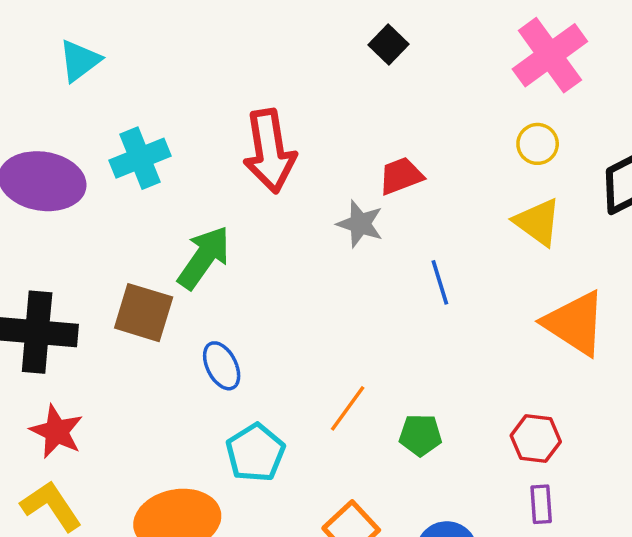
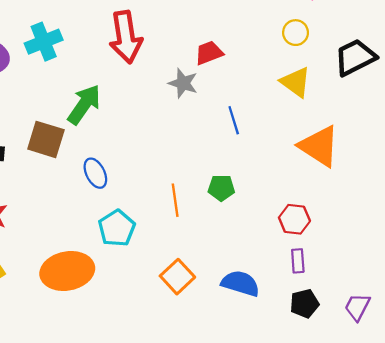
orange line: (348, 408) -> (175, 200), turned -44
green pentagon: (420, 435) -> (221, 188), moved

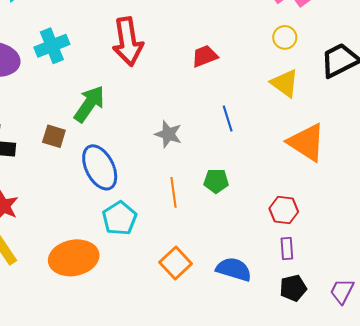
gray star: (183, 83) -> (168, 134), moved
brown square: (46, 139) -> (54, 136), size x0.7
blue ellipse: (95, 173) -> (100, 167), size x1.6

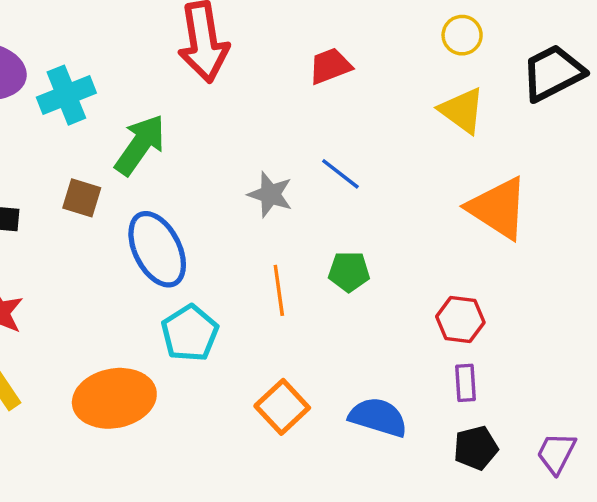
cyan cross: (52, 46) -> (66, 95), moved
blue line: (228, 119) -> (340, 174), moved, turned -35

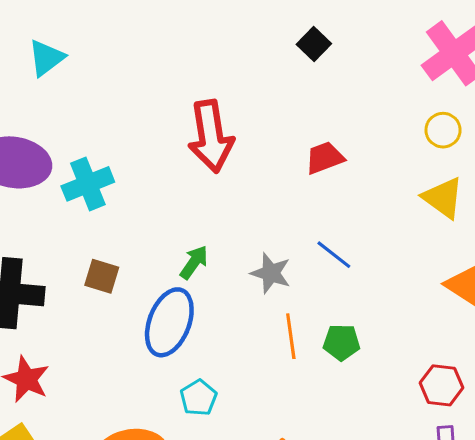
green arrow: (140, 145) -> (194, 262), moved, size x0.6
blue ellipse: (157, 249) -> (169, 322), turned 48
orange line: (279, 290) -> (291, 336), moved
cyan pentagon: (190, 333) -> (199, 398), size x0.7

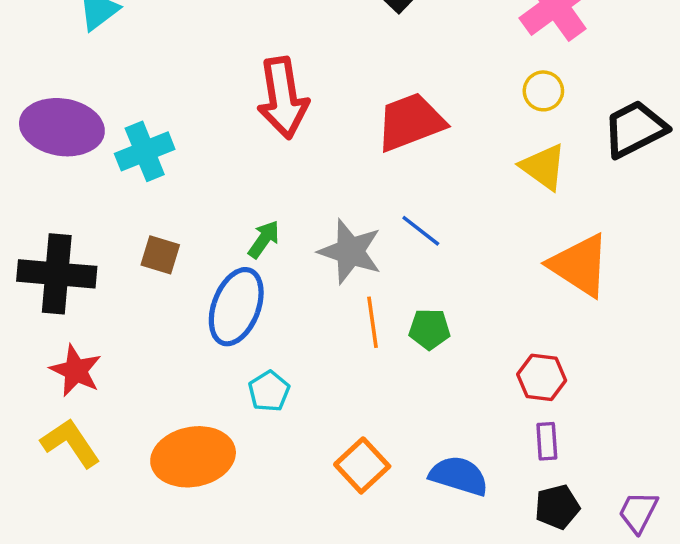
red trapezoid: (325, 158) -> (410, 122), size x1.6
gray star: (271, 273) -> (350, 251), size x1.4

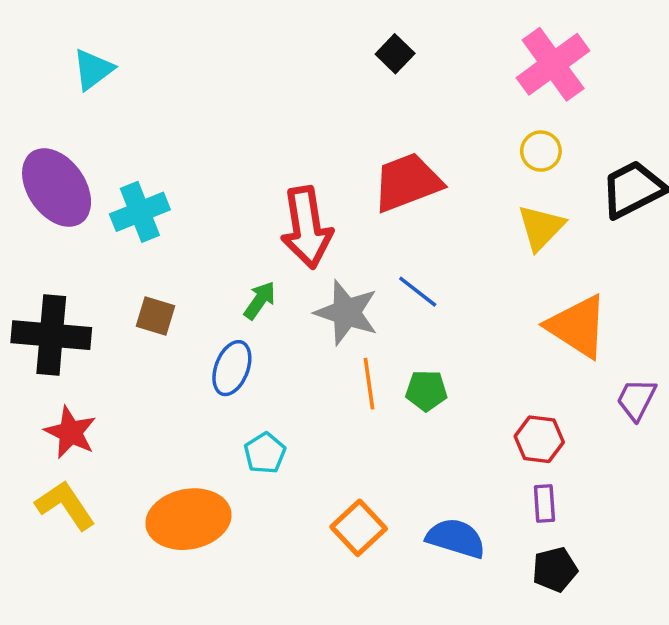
red arrow: (283, 98) -> (307, 227), moved
purple ellipse: (62, 127) -> (57, 188), turned 46
yellow triangle: (543, 167) -> (541, 227), turned 38
blue ellipse: (236, 307) -> (232, 368), size x0.7
purple trapezoid: (638, 512) -> (636, 399), moved

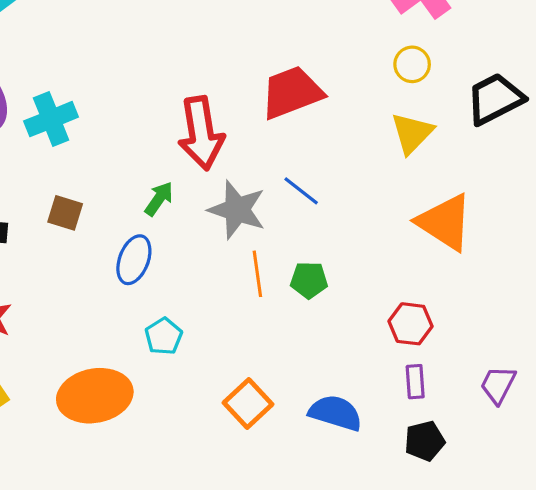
purple trapezoid: (636, 399) -> (498, 385), moved

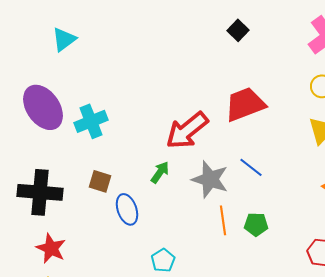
red arrow: (201, 133) -> (187, 130), turned 60
blue ellipse: (134, 260) -> (127, 209), moved, turned -40

